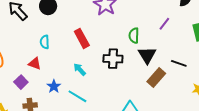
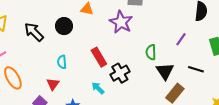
black cross: (113, 59) -> (120, 73), moved, turned -30
black line: (179, 63) -> (196, 69), moved
red triangle: (35, 64) -> (53, 84), turned 48

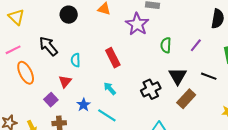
black circle: (64, 26) -> (69, 15), moved
black arrow: (34, 32) -> (48, 46), moved
green semicircle: (151, 52) -> (166, 45), moved
black cross: (120, 73) -> (151, 89), moved

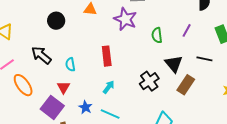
red rectangle: (113, 58) -> (107, 56), turned 30
cyan arrow: (110, 89) -> (109, 87), turned 88
purple square: (51, 100) -> (52, 107), size x1.6

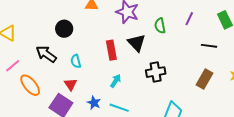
black circle: (56, 21) -> (64, 29), moved
black triangle: (174, 64) -> (137, 43), moved
black cross: (149, 81) -> (156, 72), turned 30
brown rectangle: (186, 85) -> (205, 79), moved

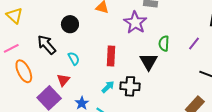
black triangle: (137, 43) -> (149, 62), moved
cyan semicircle: (76, 61) -> (74, 59), turned 152
black cross: (156, 72) -> (130, 86), moved

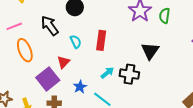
green semicircle: (164, 43) -> (165, 16), moved
red rectangle: (111, 56) -> (101, 40), moved

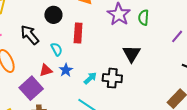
red rectangle: (101, 40) -> (78, 33), moved
red triangle: (63, 62) -> (46, 70), turned 32
blue star: (80, 87) -> (66, 70), moved

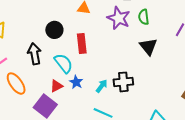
black arrow: (30, 35) -> (35, 54), turned 40
cyan semicircle: (57, 49) -> (63, 63), size x1.5
black triangle: (131, 54) -> (148, 47), moved

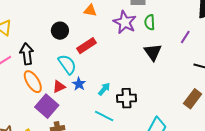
red rectangle: (82, 44) -> (87, 46), turned 60
black arrow: (35, 54) -> (27, 54), moved
black cross: (123, 82) -> (126, 98), moved
orange ellipse: (16, 84) -> (33, 82), moved

